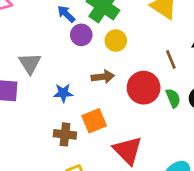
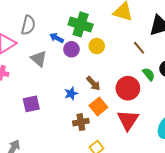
gray triangle: (30, 63) -> (39, 59), moved
brown arrow: (103, 77) -> (93, 83), moved, turned 70
red circle: (144, 88) -> (128, 88), moved
red triangle: (128, 150) -> (128, 120), turned 35

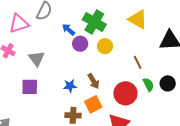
brown line: (139, 48) -> (138, 62), moved
gray triangle: (39, 59) -> (36, 59), moved

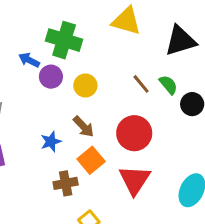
yellow circle: (105, 46) -> (85, 85), moved
green semicircle: (148, 85) -> (168, 85), moved

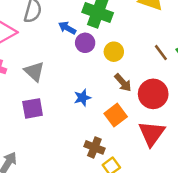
brown arrow: (83, 127) -> (123, 83), moved
brown cross: (66, 183) -> (94, 147), moved, turned 30

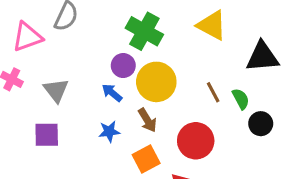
blue arrow: (67, 28) -> (112, 93), moved
yellow circle: (114, 52) -> (156, 82), size x1.6
brown arrow: (123, 83) -> (147, 120), moved

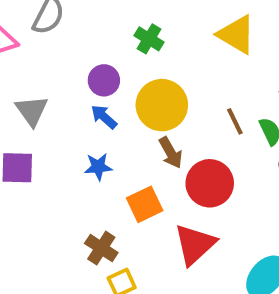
green cross: (144, 31) -> (149, 39), size x0.6
purple circle: (123, 66) -> (104, 80), moved
brown arrow: (147, 120) -> (171, 153), moved

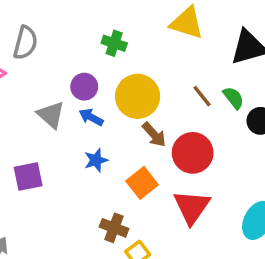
gray triangle: (32, 111) -> (51, 115), moved

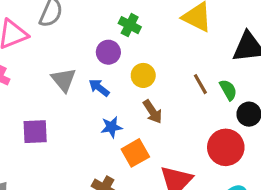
purple circle: (84, 87) -> (108, 52), moved
yellow circle: (138, 96) -> (143, 75), size x0.6
red circle: (193, 153) -> (226, 147), moved
blue star: (96, 160) -> (111, 127), moved

